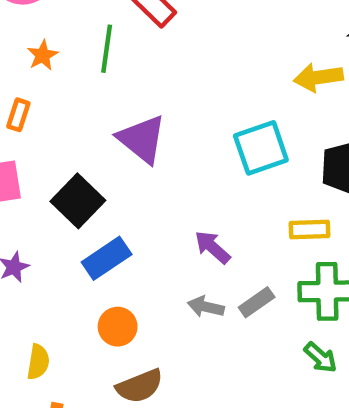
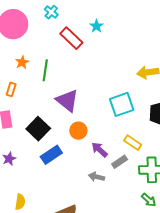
green line: (107, 49) -> (45, 70), moved
yellow rectangle: (309, 230) -> (133, 143), moved, turned 36
gray rectangle: (257, 302) -> (120, 162), moved
orange circle: (118, 327) -> (78, 131), moved

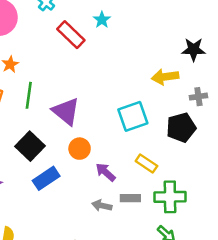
green line: (45, 70) -> (29, 95), moved
gray rectangle: (120, 162) -> (130, 198), moved, turned 35

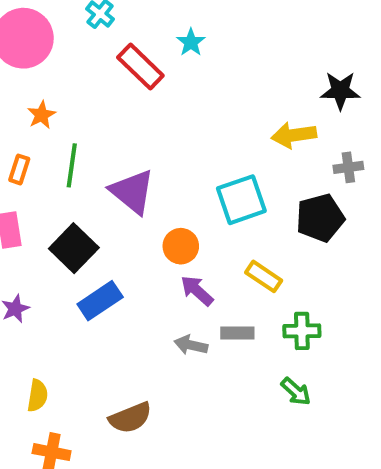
orange circle: (80, 149) -> (181, 246), moved
green cross: (170, 197) -> (302, 331), size x0.7

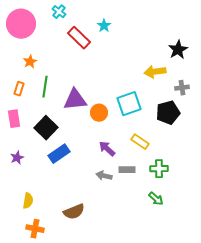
black star: (340, 91) -> (178, 50), turned -30
purple triangle: (132, 192) -> (75, 100), turned -45
orange circle: (181, 246) -> (99, 113), moved

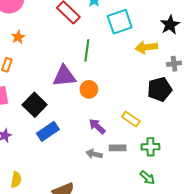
green line: (45, 87) -> (87, 50), moved
cyan square: (129, 104) -> (120, 22), moved

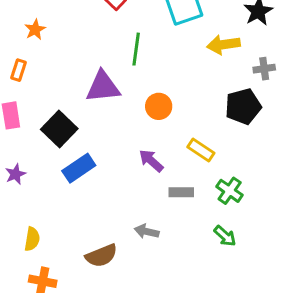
orange circle: (89, 89) -> (159, 106), moved
green cross: (150, 147) -> (230, 191), turned 36
gray arrow: (94, 154) -> (147, 231), moved

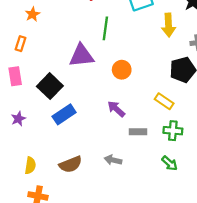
yellow arrow: (223, 45) -> (168, 25), turned -85
yellow rectangle: (201, 150) -> (164, 101), moved
green cross: (230, 191) -> (173, 131), turned -30
brown semicircle: (101, 256) -> (71, 164), moved

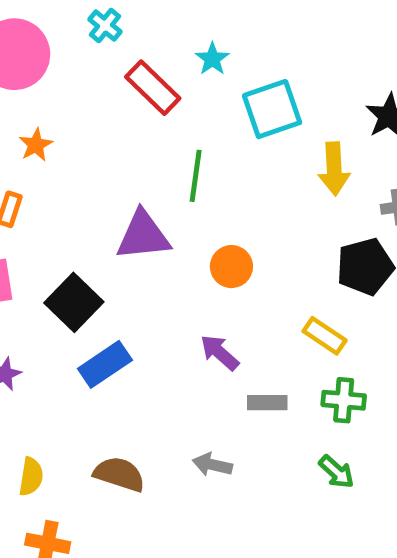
brown semicircle: (71, 164) -> (119, 474), turned -140

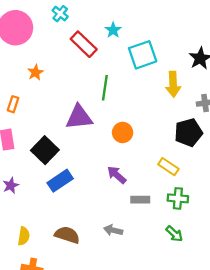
orange star: (36, 145) -> (35, 72), moved

